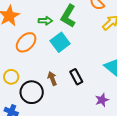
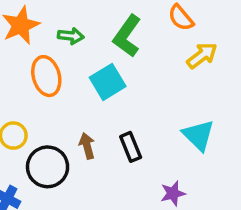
green arrow: (45, 21) -> (71, 36), moved
orange ellipse: (26, 42) -> (46, 76), turned -65

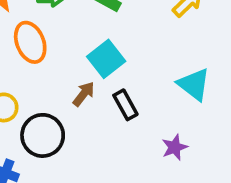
cyan square: (108, 82) -> (106, 59), moved
brown arrow: (87, 146) -> (84, 94), moved, turned 60

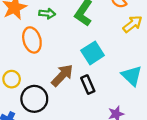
cyan square: (106, 59) -> (93, 53), moved
brown arrow: (84, 94) -> (62, 75), size x1.5

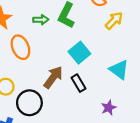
green arrow: (47, 14) -> (41, 20), moved

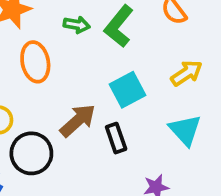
yellow arrow: (114, 21) -> (187, 73), moved

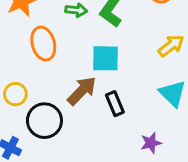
cyan square: (127, 90) -> (105, 58), moved, turned 32

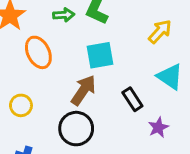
black rectangle: (115, 104) -> (132, 99), moved
black circle: (44, 121) -> (76, 129), moved

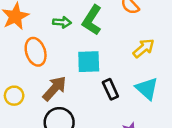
brown arrow: (83, 90) -> (54, 88), moved
black rectangle: (132, 99) -> (110, 89), moved

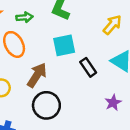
green arrow: (62, 22) -> (25, 17), moved

